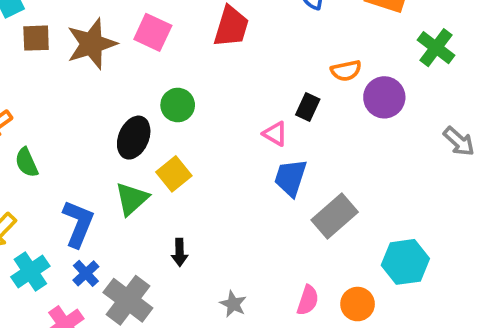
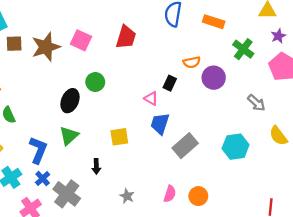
yellow square: (174, 174) -> (119, 137), moved, turned 30
cyan hexagon: (405, 262) -> (236, 147), moved

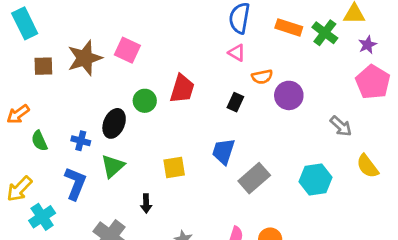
red trapezoid: (126, 37) -> (182, 89), moved
brown square: (14, 44) -> (43, 66), moved
green cross: (243, 49) -> (325, 33), moved
pink triangle: (151, 98) -> (237, 53), moved
blue cross: (43, 179) -> (81, 141), moved, turned -32

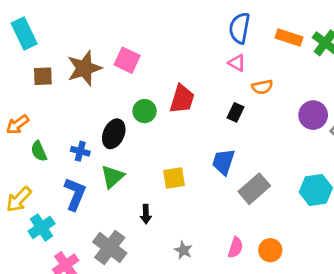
purple circle: (289, 95) -> (313, 115), moved

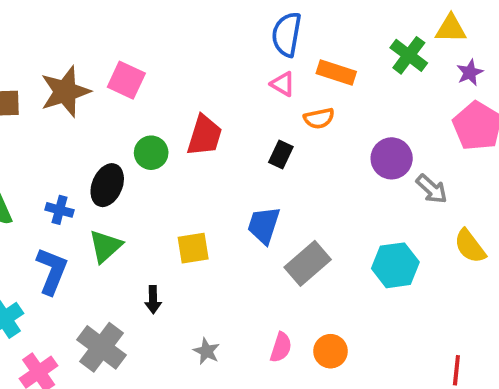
orange rectangle: (289, 37) -> (336, 73), moved

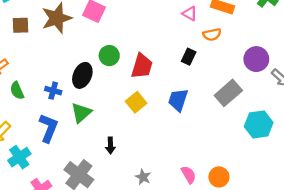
red trapezoid: (205, 136) -> (142, 66), moved
yellow square: (193, 248) -> (136, 102), moved, turned -30
gray rectangle: (308, 263) -> (228, 93), moved
pink semicircle: (281, 347) -> (189, 175), turned -48

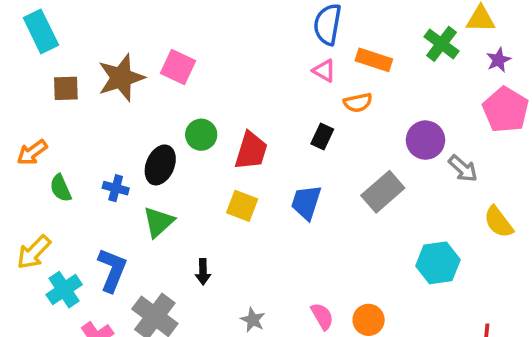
yellow square: (136, 102) -> (242, 206), turned -30
cyan hexagon: (259, 124) -> (438, 263), moved
blue L-shape: (48, 128) -> (112, 270), moved

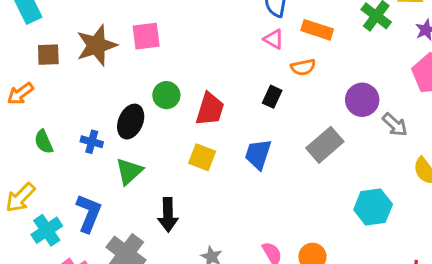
pink square: (178, 67) -> (146, 36), turned -32
orange arrow: (32, 152) -> (20, 94), moved
black arrow: (203, 272) -> (168, 215), size x1.5

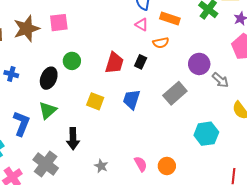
red trapezoid: (210, 109) -> (114, 63), moved
blue cross: (92, 142) -> (11, 74), moved
blue L-shape: (89, 213) -> (21, 124), moved

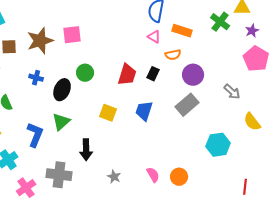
purple circle: (199, 64) -> (193, 75), moved
blue cross: (11, 74) -> (36, 78), moved
gray cross: (46, 164) -> (59, 175), turned -30

